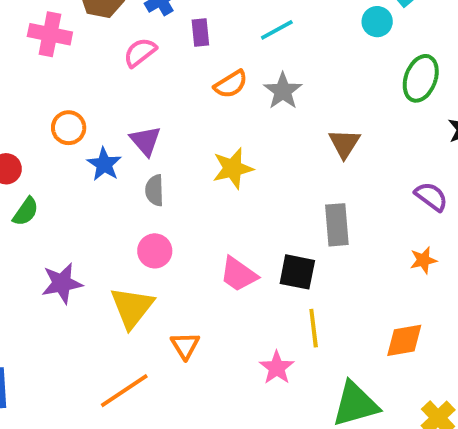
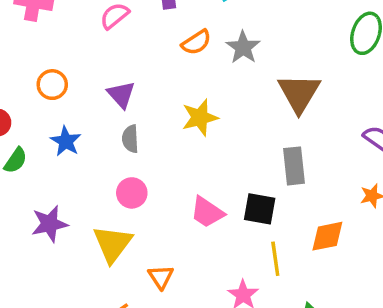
brown triangle: (344, 144) -> (299, 93), size x1.5
blue star: (104, 164) -> (66, 141), moved
orange diamond: (404, 340) -> (327, 236), moved

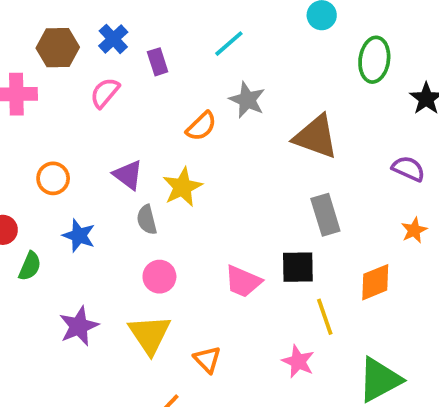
orange semicircle: (196, 42) -> (201, 126), moved
brown triangle: (299, 93) -> (316, 137), turned -30
yellow star: (200, 118) -> (182, 187), moved

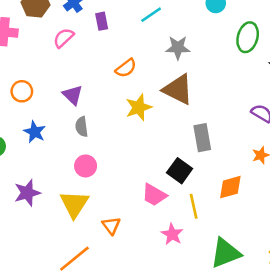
gray star: (247, 100) -> (178, 48), moved, turned -30
brown triangle: (316, 137) -> (178, 89), moved
yellow star: (182, 187) -> (139, 107), moved
black square: (298, 267) -> (180, 171), turned 30
pink trapezoid: (243, 281) -> (154, 195), moved

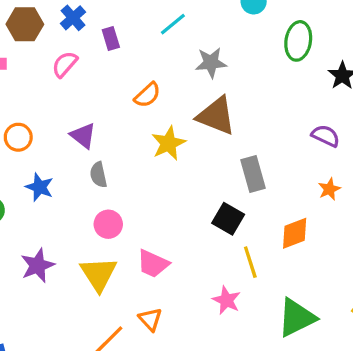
pink trapezoid: (154, 195) -> (153, 264), moved
orange triangle: (111, 226) -> (150, 319), moved

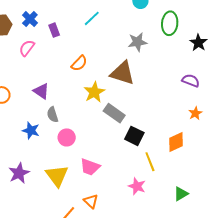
gray star: (211, 63) -> (137, 42), moved
gray rectangle: (253, 174) -> (114, 113), moved, turned -35
blue star: (39, 187) -> (31, 130), moved
pink circle: (108, 224) -> (67, 137), moved
green triangle: (297, 318) -> (181, 194), size x0.6

